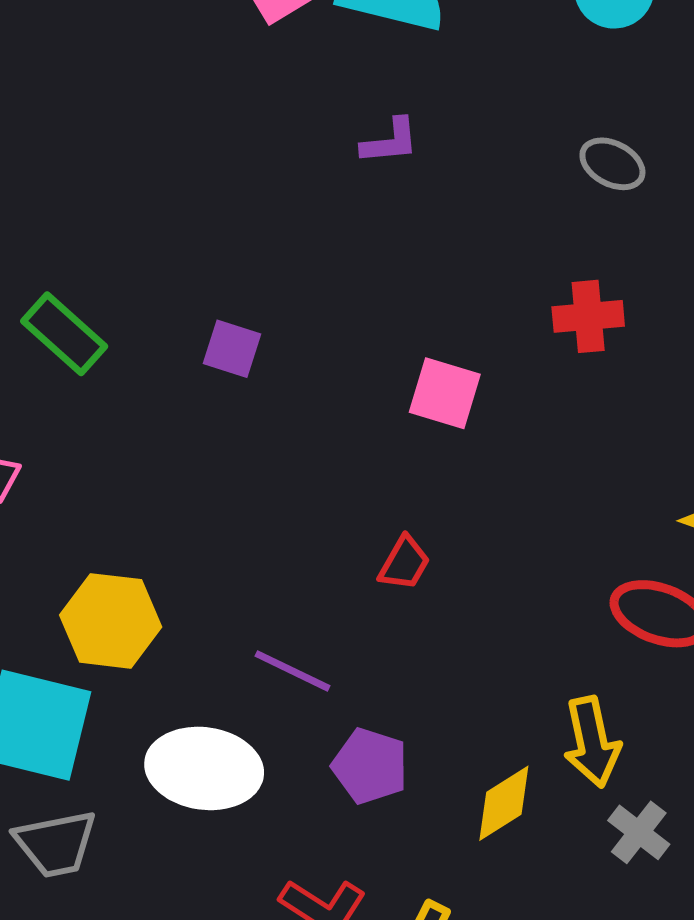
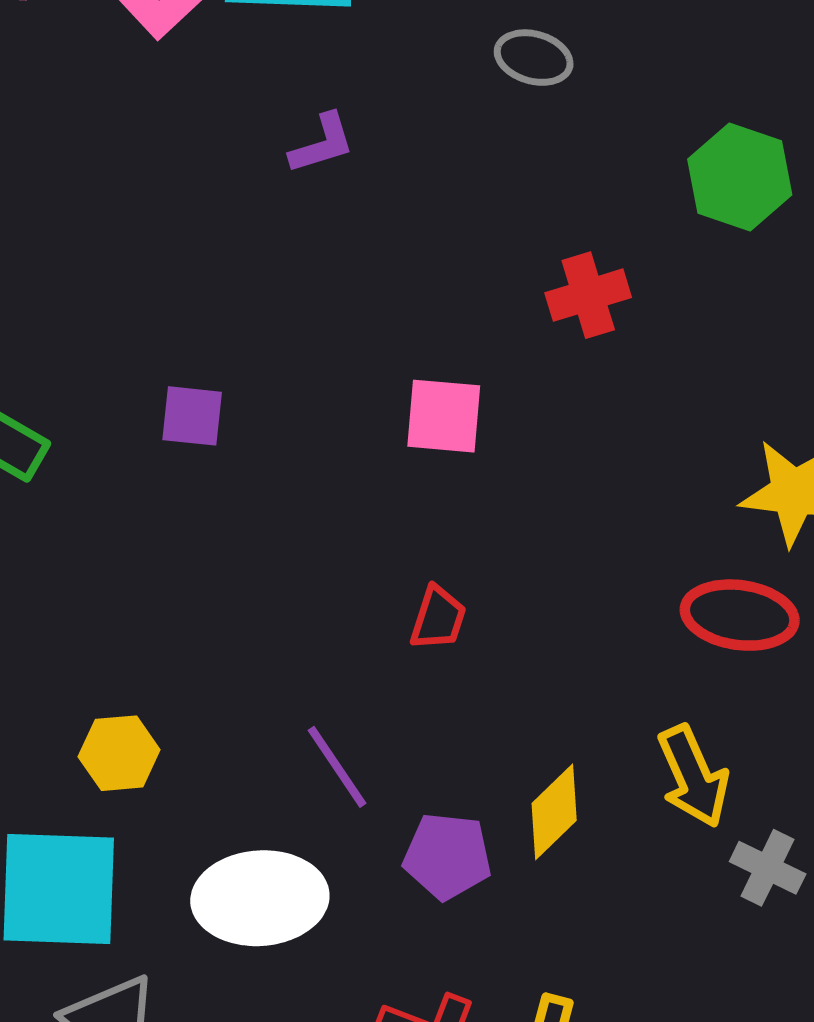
gray ellipse: (612, 164) -> (534, 58), moved
yellow hexagon: (111, 621) -> (119, 753), size x0.7
purple line: (292, 671) -> (337, 767), turned 42
yellow diamond: (504, 803) -> (554, 812), moved

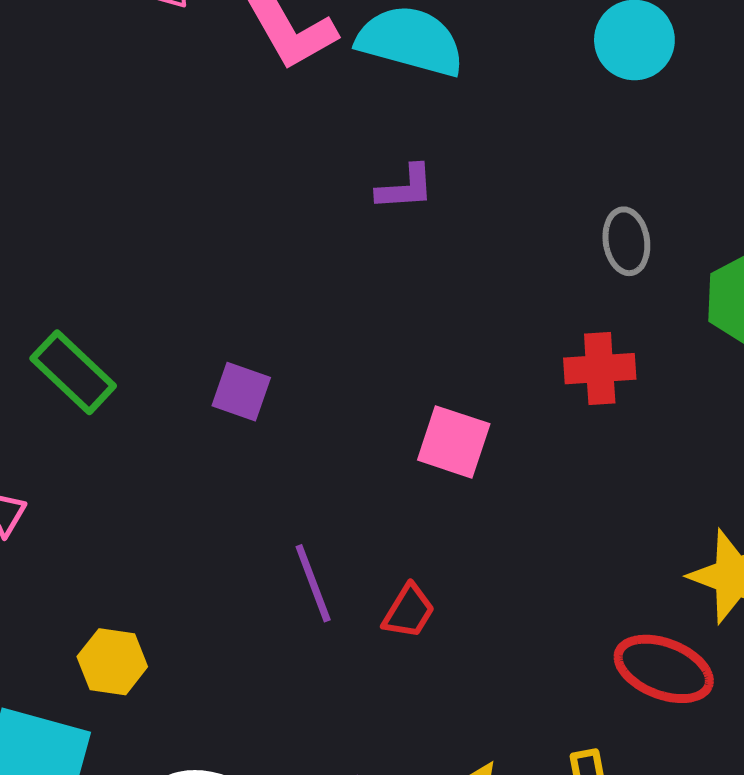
gray ellipse: (534, 58) -> (626, 241), moved, turned 52
purple line: (337, 767) -> (313, 583), moved

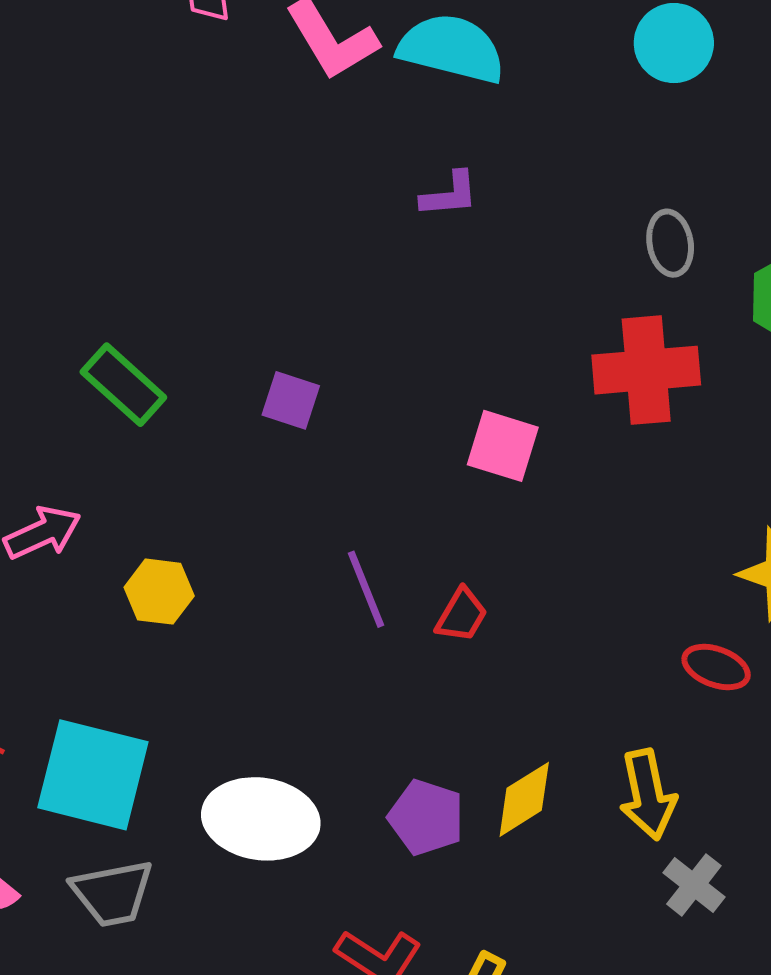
red cross: (600, 369) -> (646, 370), size x1.5
yellow hexagon: (112, 662) -> (159, 592), moved
red ellipse: (664, 669) -> (716, 667), size x0.7

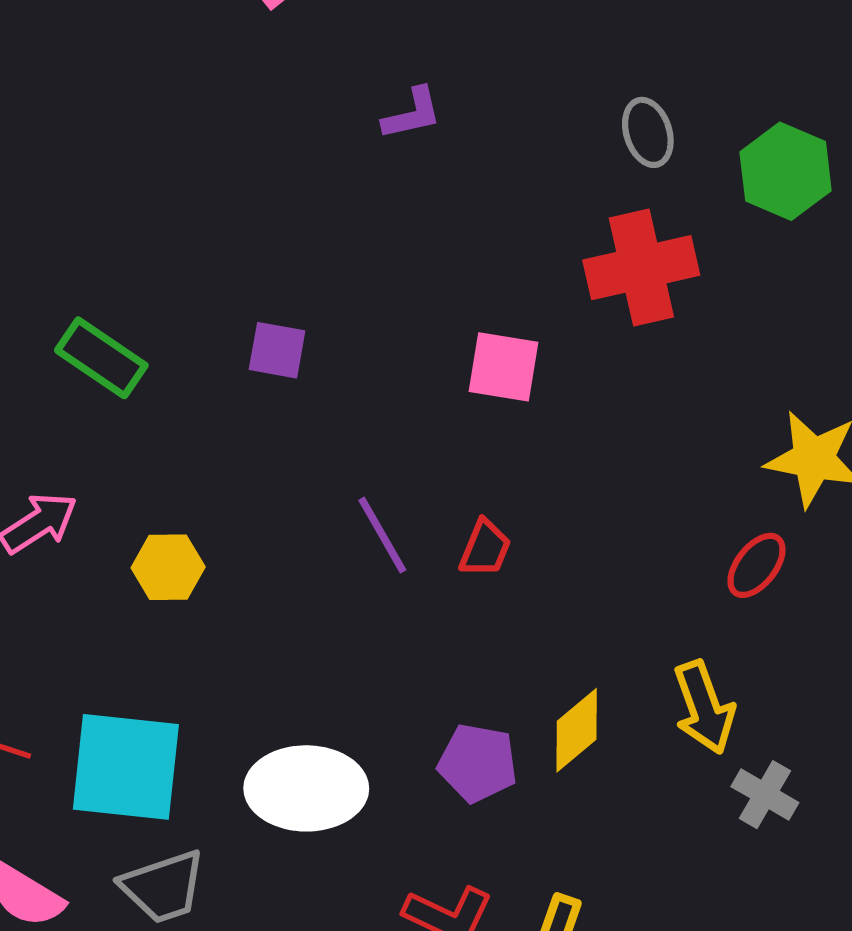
red ellipse: (716, 667) -> (756, 565), turned -64

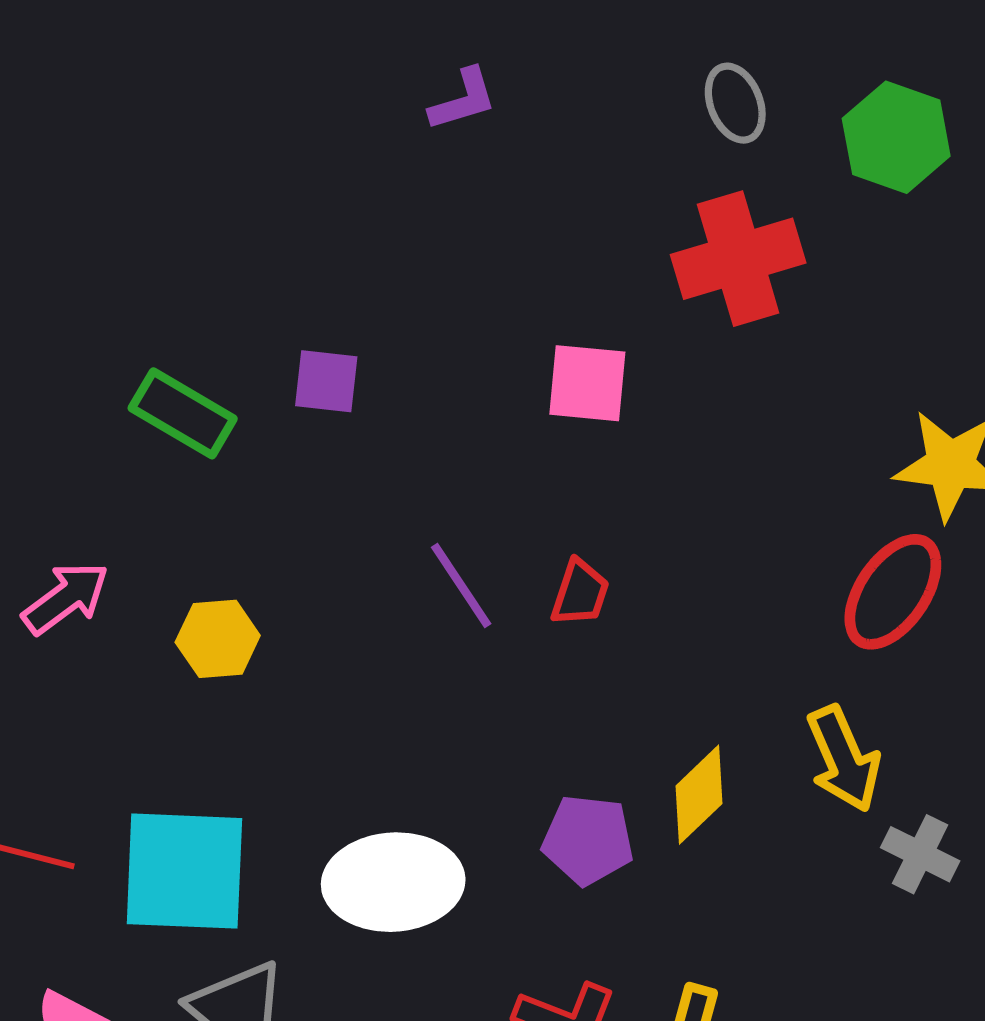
green rectangle: (101, 358) -> (183, 413), moved
red ellipse: (756, 565) -> (893, 592), size x1.5

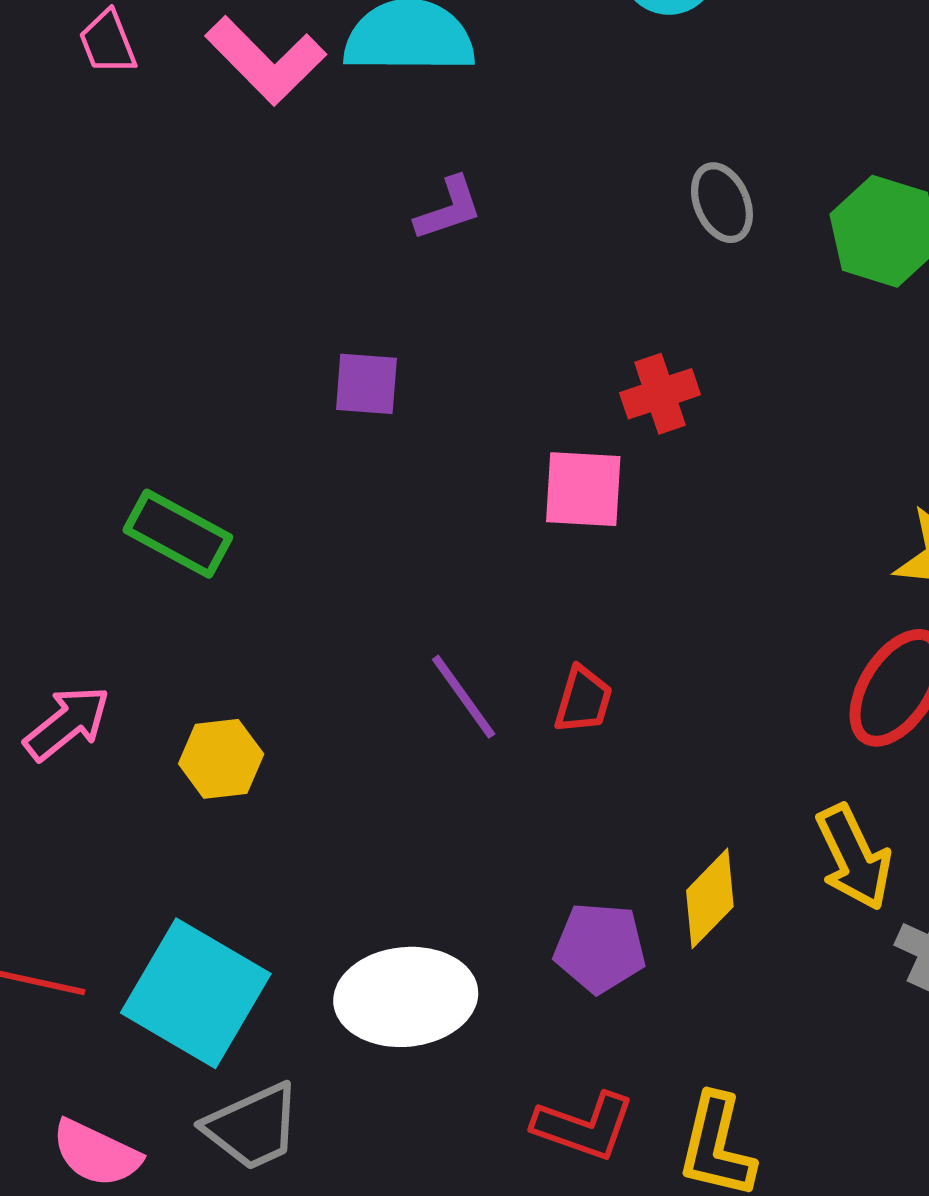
red cross: (738, 259) -> (660, 394), moved, size x0.6
purple square: (326, 381) -> (366, 384), moved
cyan square: (184, 871) -> (196, 993), turned 30

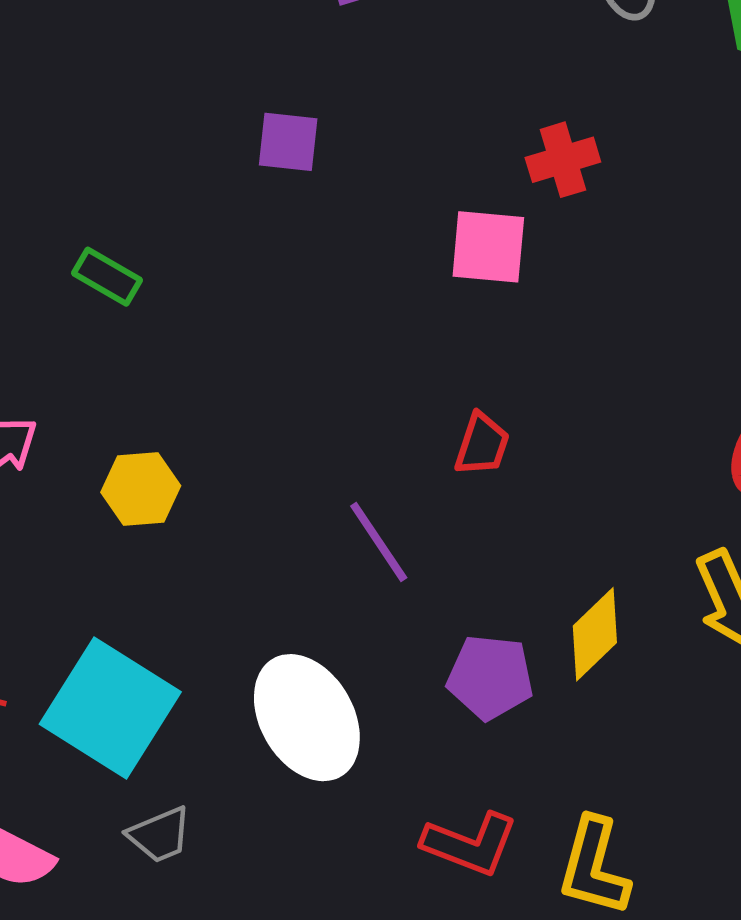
green rectangle: (178, 534) -> (107, 277), size x0.7
purple line: (464, 697) -> (379, 542), moved
white ellipse: (406, 997) -> (307, 718), turned 64
gray trapezoid: (253, 1127) -> (160, 835), size x0.7

